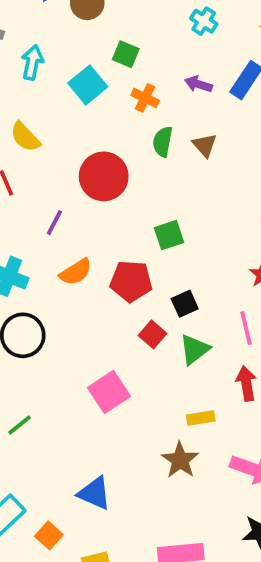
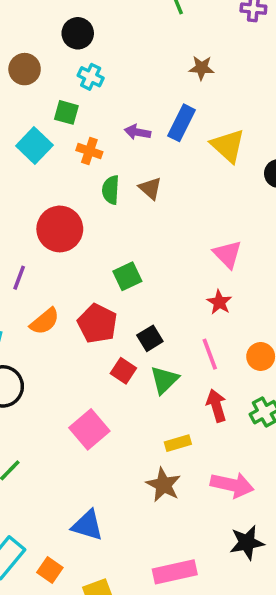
cyan cross: (204, 21) -> (91, 77), moved
red pentagon: (131, 281) -> (97, 323), turned 30

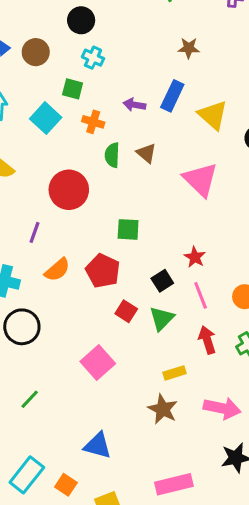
pink triangle: (228, 254) -> (200, 179), moved, size x1.4
green square: (127, 276) -> (128, 229), turned 30
red star: (219, 302) -> (195, 257), moved
black square: (150, 338) -> (162, 281), moved

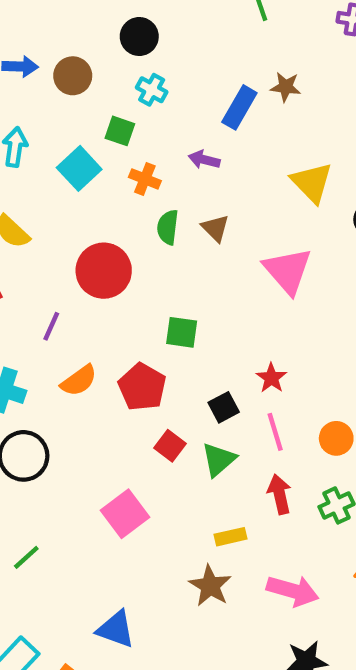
blue rectangle: (172, 96) -> (239, 107), moved

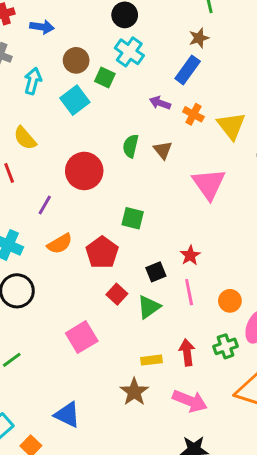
brown circle: (73, 76) -> (76, 60), moved
brown star: (286, 87) -> (199, 38), moved, turned -30
cyan cross: (152, 90) -> (129, 52), size x1.4
orange cross: (145, 179) -> (193, 114), moved
red arrow: (279, 494) -> (187, 352), moved

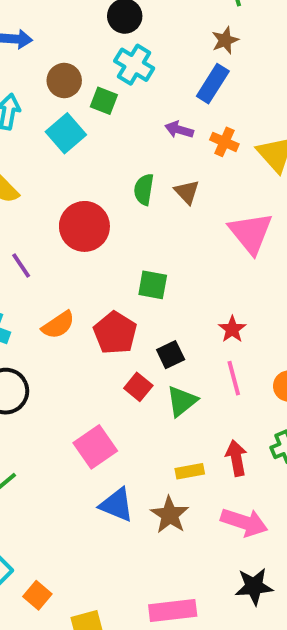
purple line: (45, 205) -> (21, 266), moved, turned -60
black square: (156, 272) -> (171, 355), moved
blue triangle: (67, 415) -> (117, 505), moved

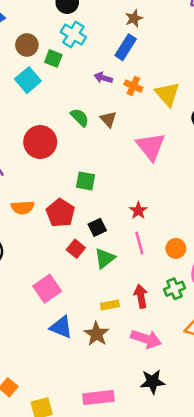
green semicircle: (144, 189) -> (80, 117), turned 126
orange semicircle: (58, 325) -> (23, 207), turned 30

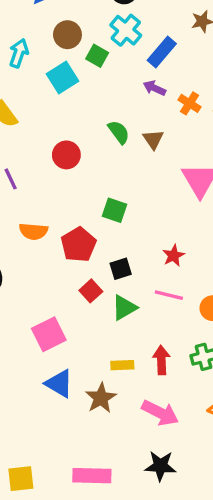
blue rectangle: (126, 47) -> (162, 52), moved
red circle: (40, 142) -> (66, 155), size x0.7
pink line: (139, 243) -> (169, 295), turned -70

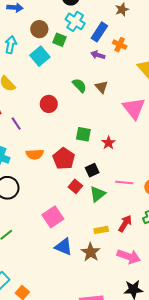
orange cross: (190, 103) -> (120, 45), moved
red star: (173, 256) -> (109, 143), moved
red arrow: (161, 360) -> (125, 224), turned 42

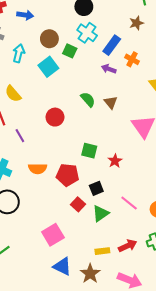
red pentagon: (64, 159) -> (68, 175), turned -30
pink line: (124, 183) -> (129, 203), turned 30
red arrow: (125, 224) -> (128, 246), turned 30

